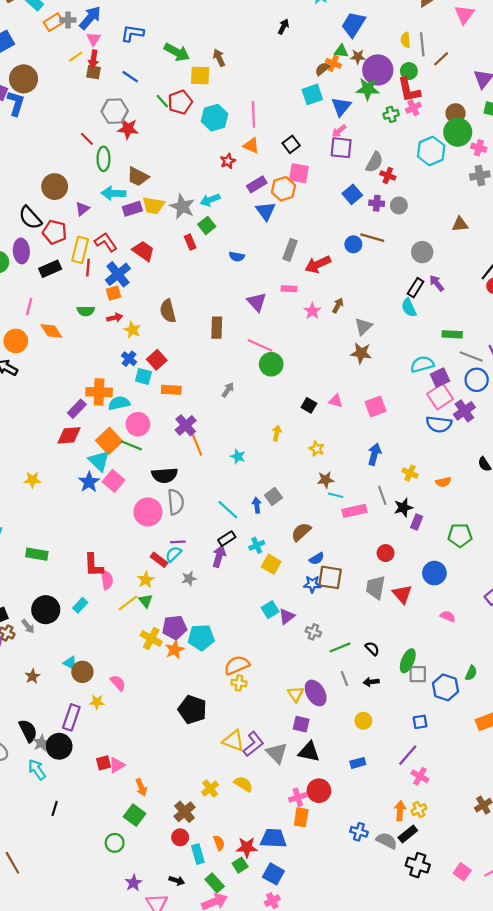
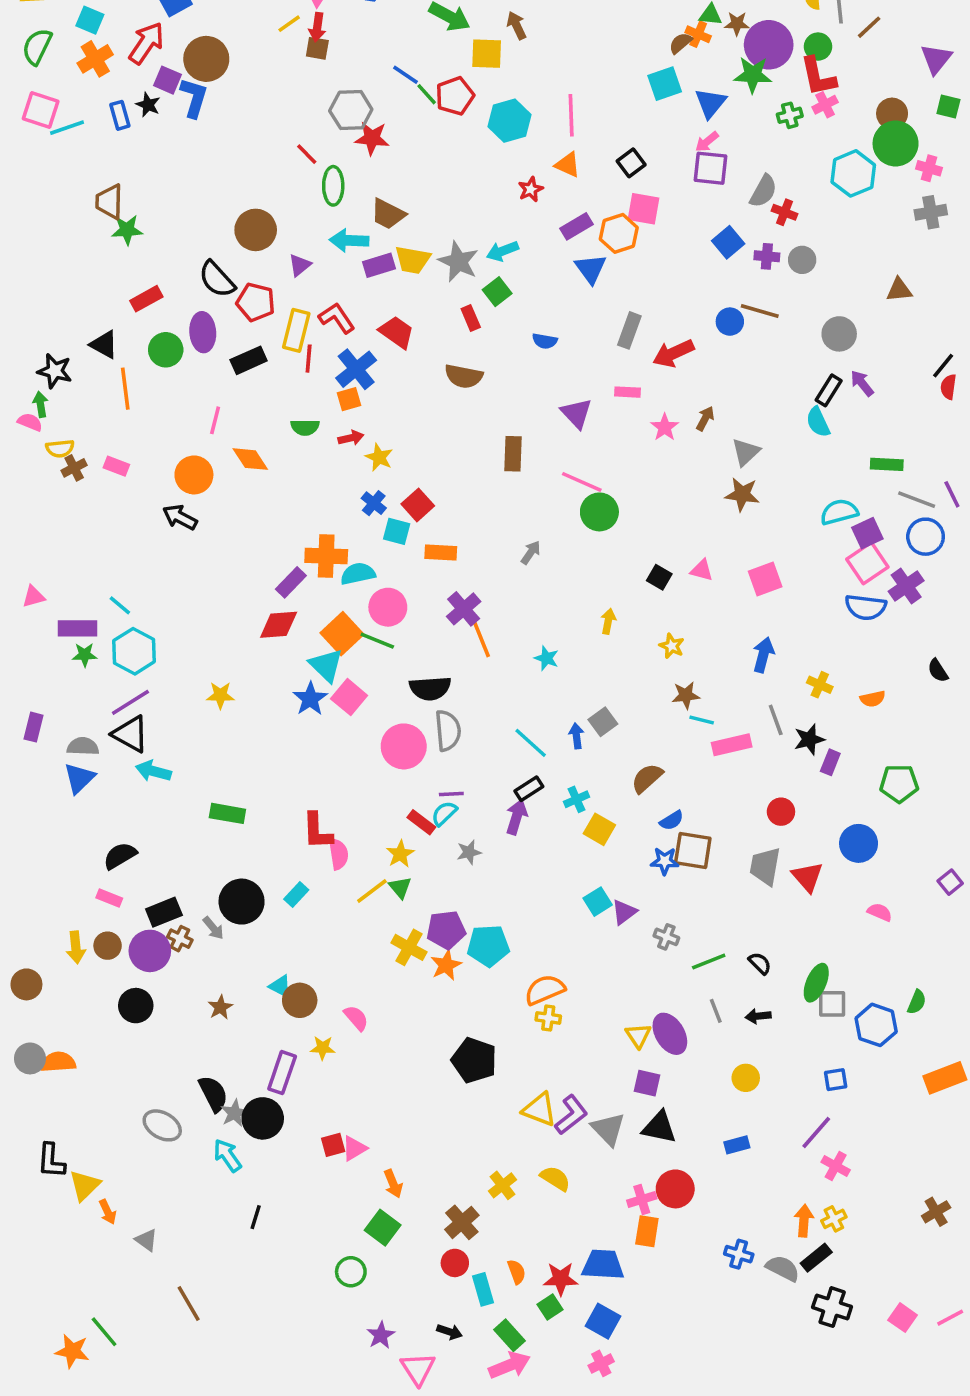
blue line: (130, 77) -> (405, 75), moved
brown semicircle: (168, 311) -> (464, 376), moved, turned -65

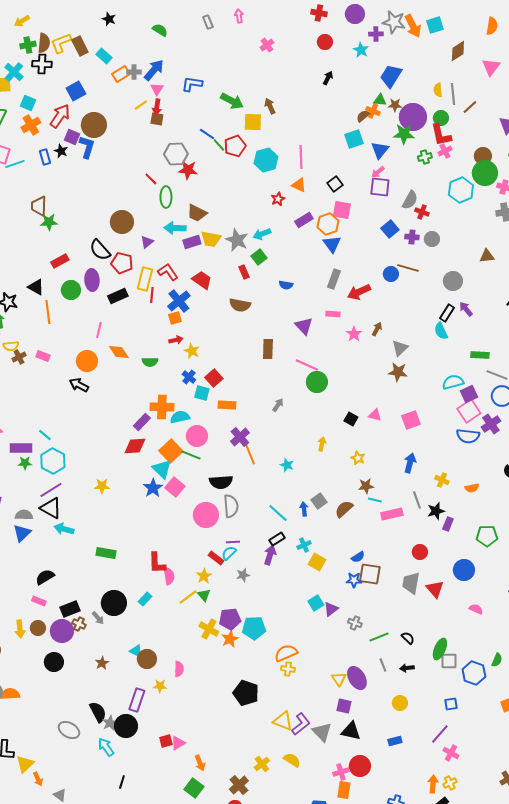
blue triangle: (591, 269) -> (332, 244), moved
green semicircle: (305, 427) -> (150, 362), moved
brown semicircle: (647, 778) -> (344, 509), moved
pink semicircle: (356, 1018) -> (179, 669), turned 42

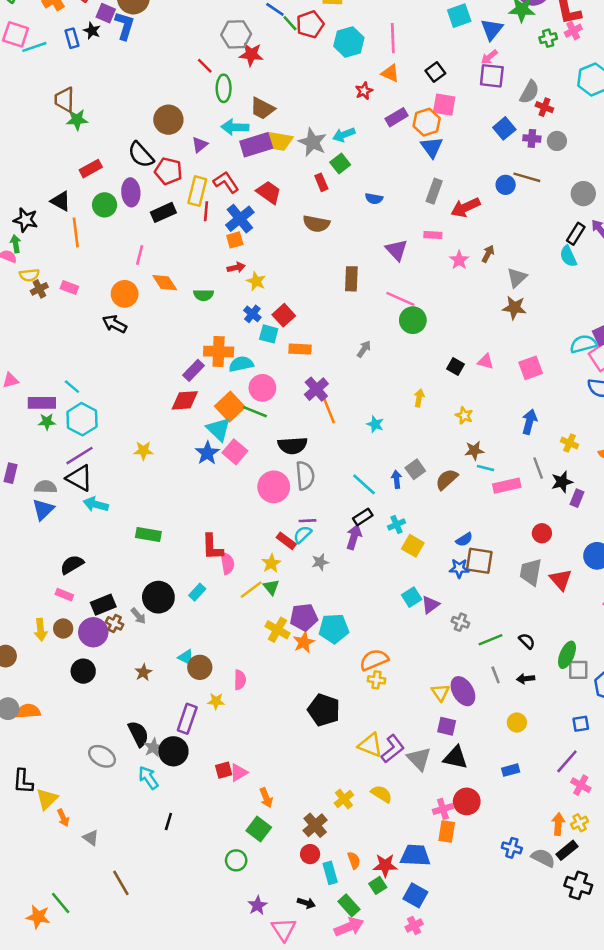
purple rectangle: (192, 242) -> (256, 145), size x1.4
cyan semicircle: (453, 382) -> (583, 344), moved

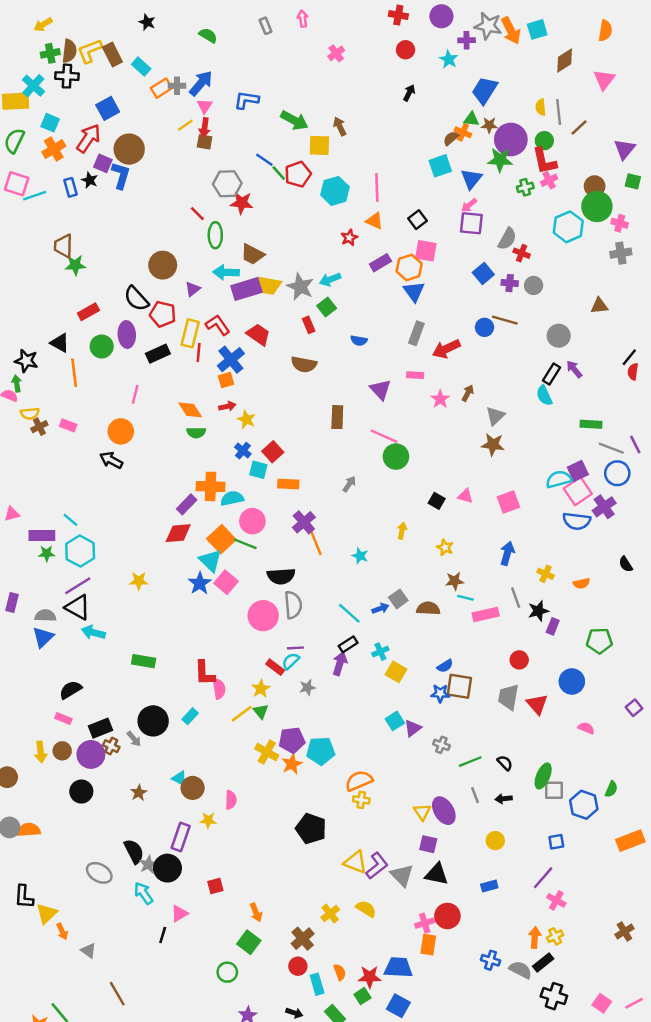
orange diamond: (165, 283) -> (190, 410), moved
blue arrow: (397, 479) -> (380, 608), turned 77
brown semicircle: (447, 479) -> (428, 608), turned 45
pink triangle: (239, 773) -> (179, 914), moved

